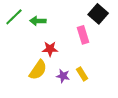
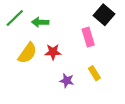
yellow semicircle: (38, 70) -> (27, 53), moved
yellow rectangle: (82, 74) -> (94, 73), moved

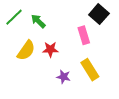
green arrow: (40, 22) -> (38, 21), turned 42
yellow rectangle: (94, 73) -> (90, 70), size x1.5

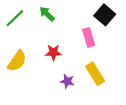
green arrow: (38, 21) -> (47, 14), moved
yellow semicircle: (26, 50) -> (17, 61), moved

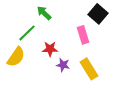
green line: (15, 18) -> (27, 33), moved
purple star: (67, 81) -> (63, 65), moved

